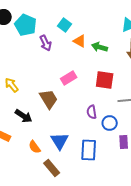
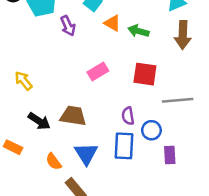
brown trapezoid: (49, 99) -> (73, 116), moved, turned -50
blue rectangle: (89, 150) -> (124, 146), moved

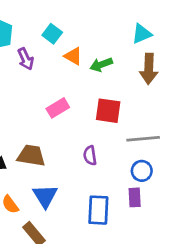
green arrow: (138, 31) -> (101, 65), turned -36
blue circle: (151, 130) -> (142, 171), moved
blue rectangle: (124, 146) -> (98, 210), moved

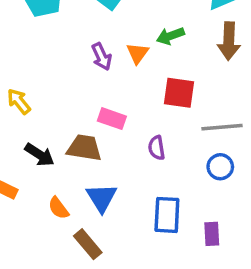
orange triangle: (73, 56) -> (138, 53), moved, turned 36
purple arrow: (26, 59) -> (101, 57), moved
pink rectangle: (58, 108) -> (112, 119), moved, turned 50
purple rectangle: (135, 197) -> (212, 234), moved

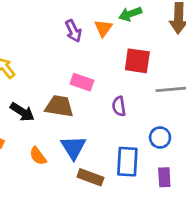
blue circle: (220, 167) -> (160, 137), moved
brown rectangle: (88, 244) -> (90, 177), moved, turned -30

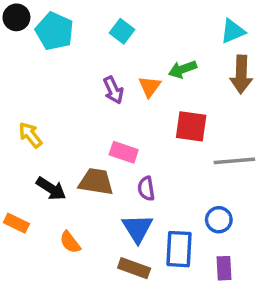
purple semicircle: (119, 106) -> (146, 189), moved
blue triangle: (73, 147) -> (138, 228), moved

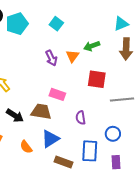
cyan pentagon: (55, 31) -> (17, 24), turned 30
purple semicircle: (146, 189) -> (81, 118), moved
blue triangle: (138, 228) -> (50, 139), moved, turned 30

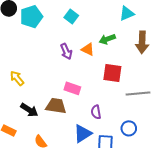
cyan triangle: (121, 24) -> (127, 13), moved
orange triangle: (73, 56) -> (88, 49), turned -40
blue triangle: (50, 139) -> (83, 134), moved

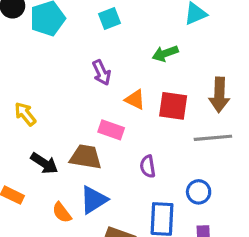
cyan square: (71, 17) -> (109, 18), turned 32
brown arrow: (142, 42) -> (219, 95), moved
orange triangle: (88, 49) -> (135, 100), moved
blue triangle: (83, 134) -> (94, 200), moved

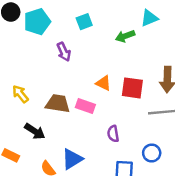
green arrow: (165, 53) -> (125, 36), moved
purple arrow: (102, 73) -> (64, 52), moved
brown trapezoid: (86, 157) -> (58, 104), moved

